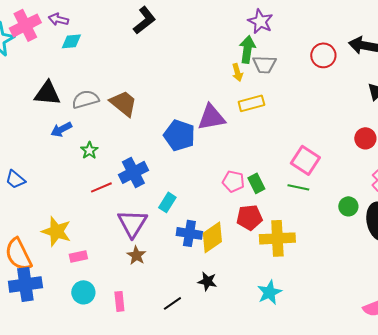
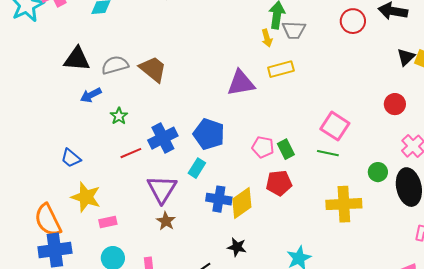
blue pentagon: (179, 135) -> (209, 134), moved
blue trapezoid: (15, 179) -> (71, 158), moved
yellow cross: (277, 238) -> (344, 204), moved

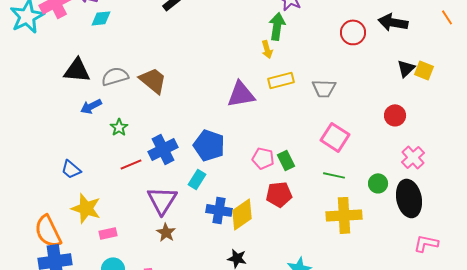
gray trapezoid: (294, 30) -> (324, 88), moved
green line: (328, 153) -> (334, 175), moved

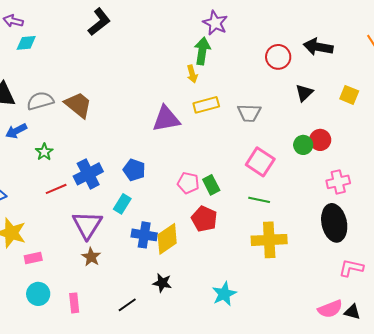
black triangle: (406, 68) -> (304, 93), moved
blue pentagon: (209, 145) -> (134, 170), size x0.7
pink cross: (413, 157) -> (338, 182), turned 30
green circle: (378, 183) -> (303, 145), moved
red pentagon: (279, 194) -> (204, 219), turned 30

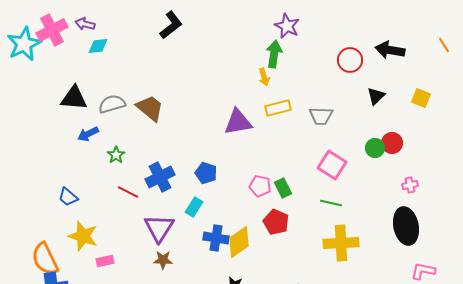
pink cross: (338, 182) -> (410, 185), size x0.7
red line: (56, 189) -> (128, 192), turned 50
brown star: (91, 257) -> (163, 260), turned -30

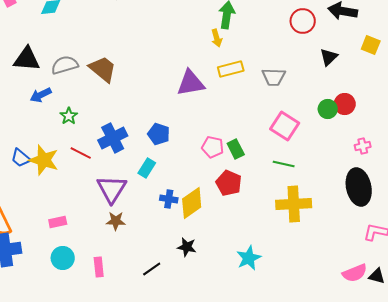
yellow square: (421, 98) -> (371, 45), moved
yellow star: (83, 236) -> (44, 160), moved
blue cross: (216, 238) -> (169, 199), size x0.7

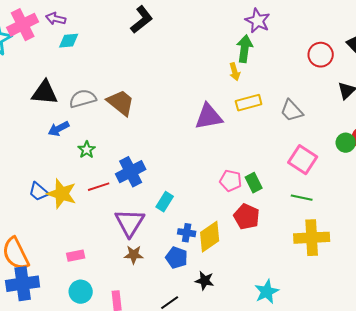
gray trapezoid: (274, 77) -> (292, 111), turned 45
blue pentagon: (159, 134) -> (177, 258), moved
red line: (81, 153) -> (99, 187), turned -45

